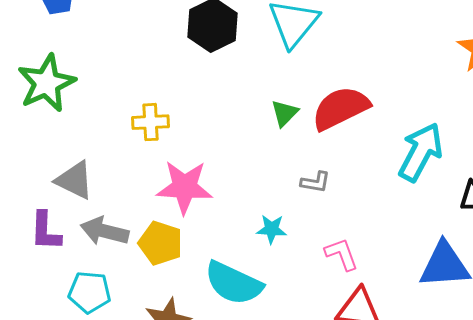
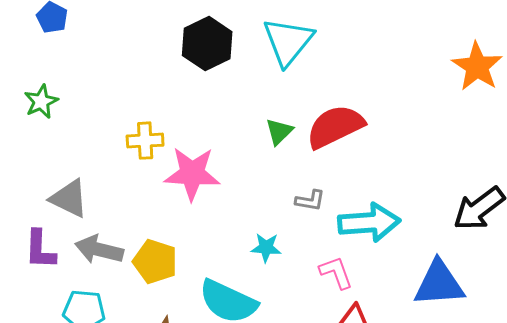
green star: (47, 83) -> (41, 102), size x0.6
cyan arrow: (421, 152) -> (369, 223), moved, turned 58
pink star: (185, 187) -> (192, 174), moved

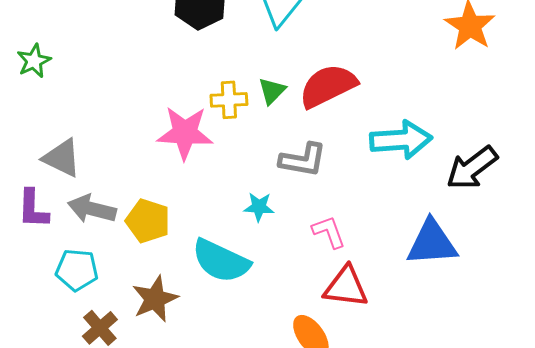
yellow cross: (145, 141) -> (229, 100), moved
gray L-shape: (310, 201) -> (303, 160), size x1.6
cyan arrow: (369, 223) -> (401, 140), moved

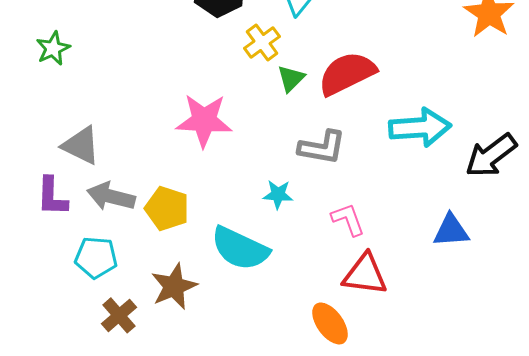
yellow cross: (229, 100) -> (262, 42), moved, turned -33
blue triangle: (432, 243) -> (451, 230), size x0.7

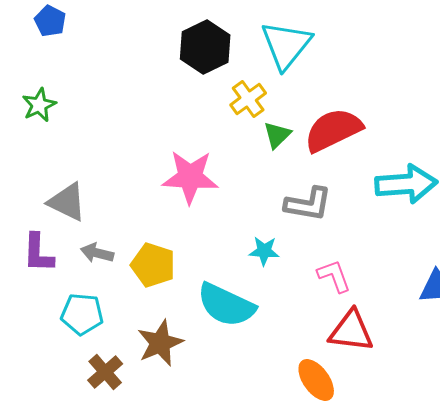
gray arrow: (111, 196) -> (97, 253), size x0.7

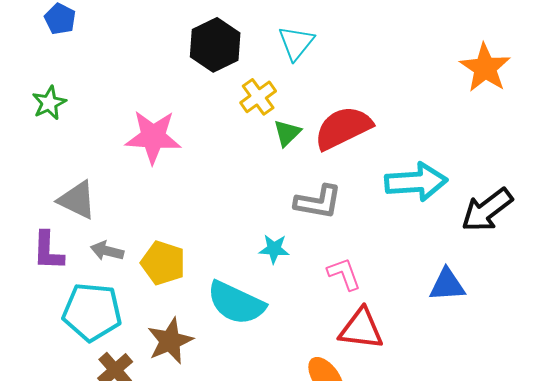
cyan triangle: (286, 45) -> (296, 43), size x0.7
pink star: (190, 177) -> (153, 137), moved
cyan pentagon: (82, 314) -> (92, 312), size x1.4

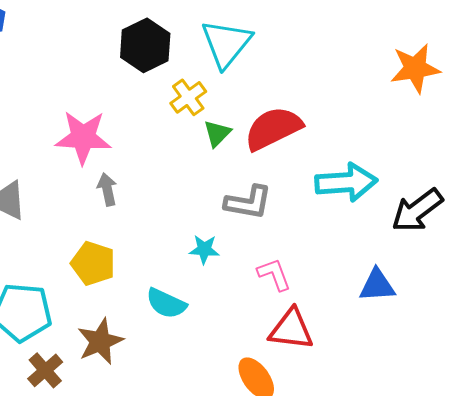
cyan triangle: (296, 43) -> (226, 43), size x1.4
orange star: (485, 68) -> (415, 68), turned 30
gray arrow: (107, 251) -> (107, 189), moved, turned 64
cyan semicircle: (236, 303) -> (166, 303), size x0.7

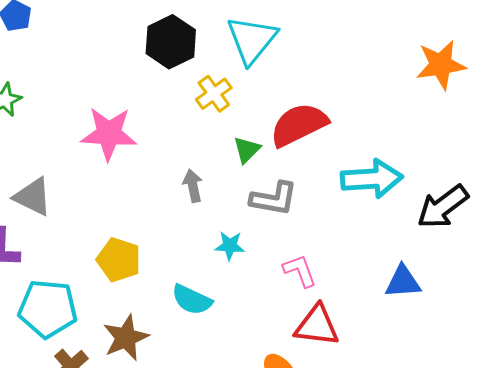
green triangle: (217, 133) -> (247, 150), moved
gray arrow: (107, 189) -> (193, 186), moved

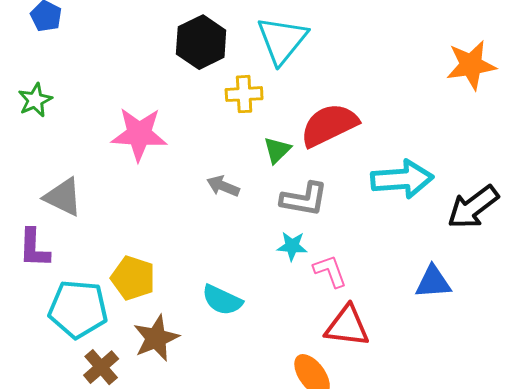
yellow cross: (214, 94) -> (244, 94), turned 33
gray arrow: (193, 186) -> (223, 186), turned -56
cyan star: (230, 246) -> (292, 246), moved
yellow pentagon: (119, 260) -> (133, 278), moved

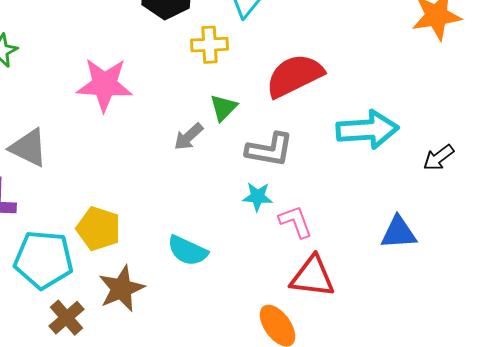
green triangle: (277, 150) -> (224, 108), moved
gray arrow: (223, 186) -> (188, 137), turned -64
black arrow: (473, 207) -> (438, 158), size x0.6

